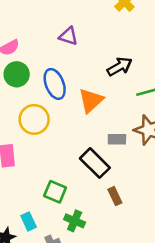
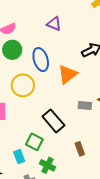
black rectangle: (95, 163) -> (53, 121), moved
cyan rectangle: (29, 221) -> (19, 157), moved

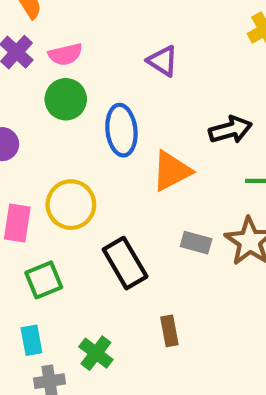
yellow circle: (23, 85) -> (71, 205), moved
green square: (34, 142) -> (44, 280), moved, turned 30
cyan rectangle: (19, 157) -> (31, 340), moved

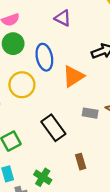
yellow circle: (71, 205) -> (22, 85), moved

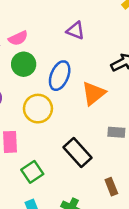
blue ellipse: (44, 57) -> (60, 76), turned 40

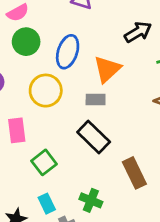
gray rectangle: (116, 132) -> (96, 99), moved
brown rectangle: (111, 187) -> (134, 173), size x1.5

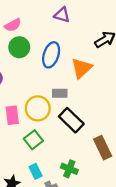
yellow circle: (46, 91) -> (38, 108), moved
gray rectangle: (96, 99) -> (60, 93), moved

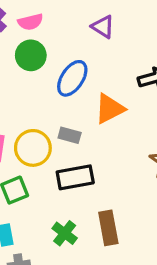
black rectangle: (71, 120) -> (75, 177), turned -70
green cross: (69, 169) -> (65, 233), moved

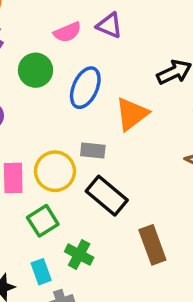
pink semicircle: (30, 22) -> (67, 32), moved
black rectangle: (75, 177) -> (107, 196), turned 60
green cross: (65, 233) -> (79, 255), moved

